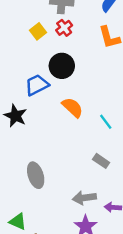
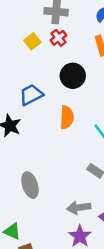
black circle: (62, 66) -> (73, 76), moved
orange semicircle: (72, 107) -> (67, 117), turned 50

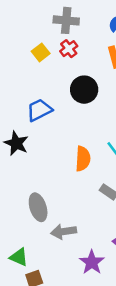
orange semicircle: (67, 117) -> (83, 159), moved
gray arrow: (79, 208) -> (64, 232), moved

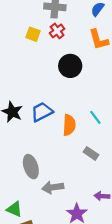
yellow square: (41, 52) -> (33, 34), turned -32
blue trapezoid: (39, 110) -> (42, 112), moved

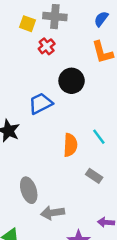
red cross: (57, 31) -> (47, 46), moved
yellow square: (33, 34) -> (28, 24), moved
blue trapezoid: (42, 112) -> (41, 103), moved

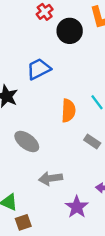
black circle: (72, 81) -> (70, 31), moved
gray ellipse: (29, 190) -> (27, 142), moved, turned -35

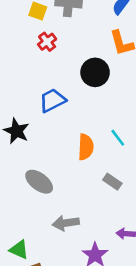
red cross: (45, 12) -> (47, 42), moved
black circle: (70, 31) -> (95, 72), moved

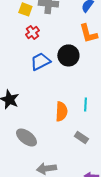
blue trapezoid: (52, 100) -> (40, 61), moved
cyan line: (118, 138) -> (85, 104), turned 40

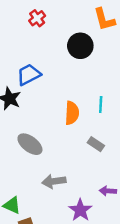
blue trapezoid: (40, 61) -> (29, 75), moved

